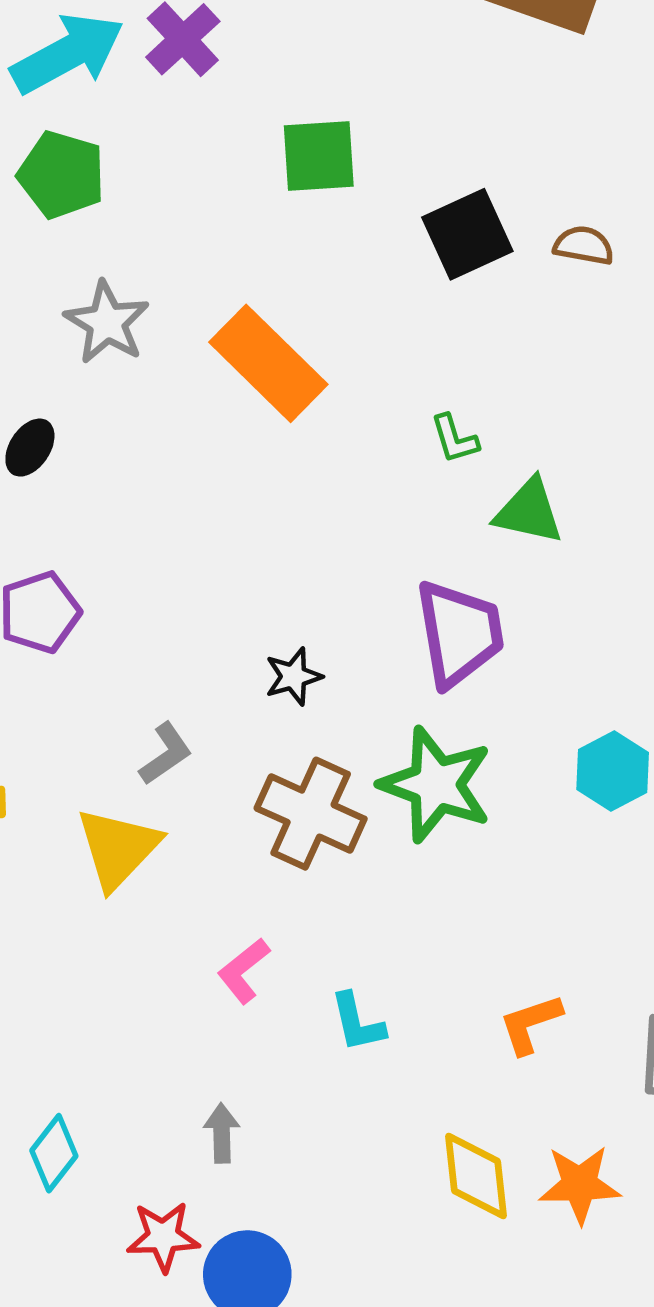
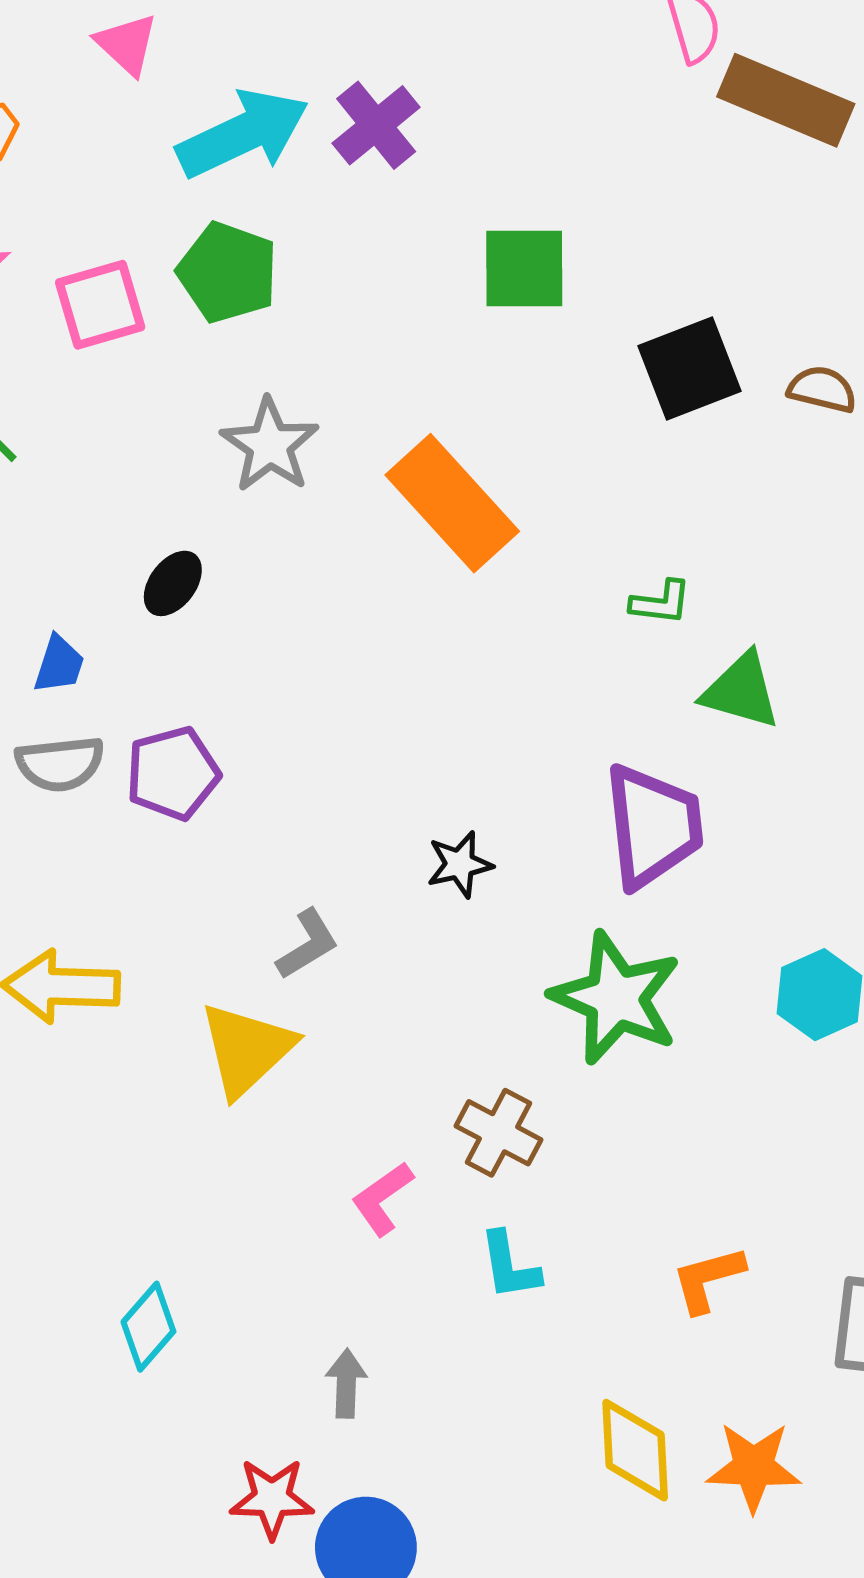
green L-shape: (455, 439) -> (661, 602), turned -70
brown cross: (311, 814) -> (498, 1133), moved, size x0.7
cyan diamond: (54, 1153) -> (148, 1327), moved

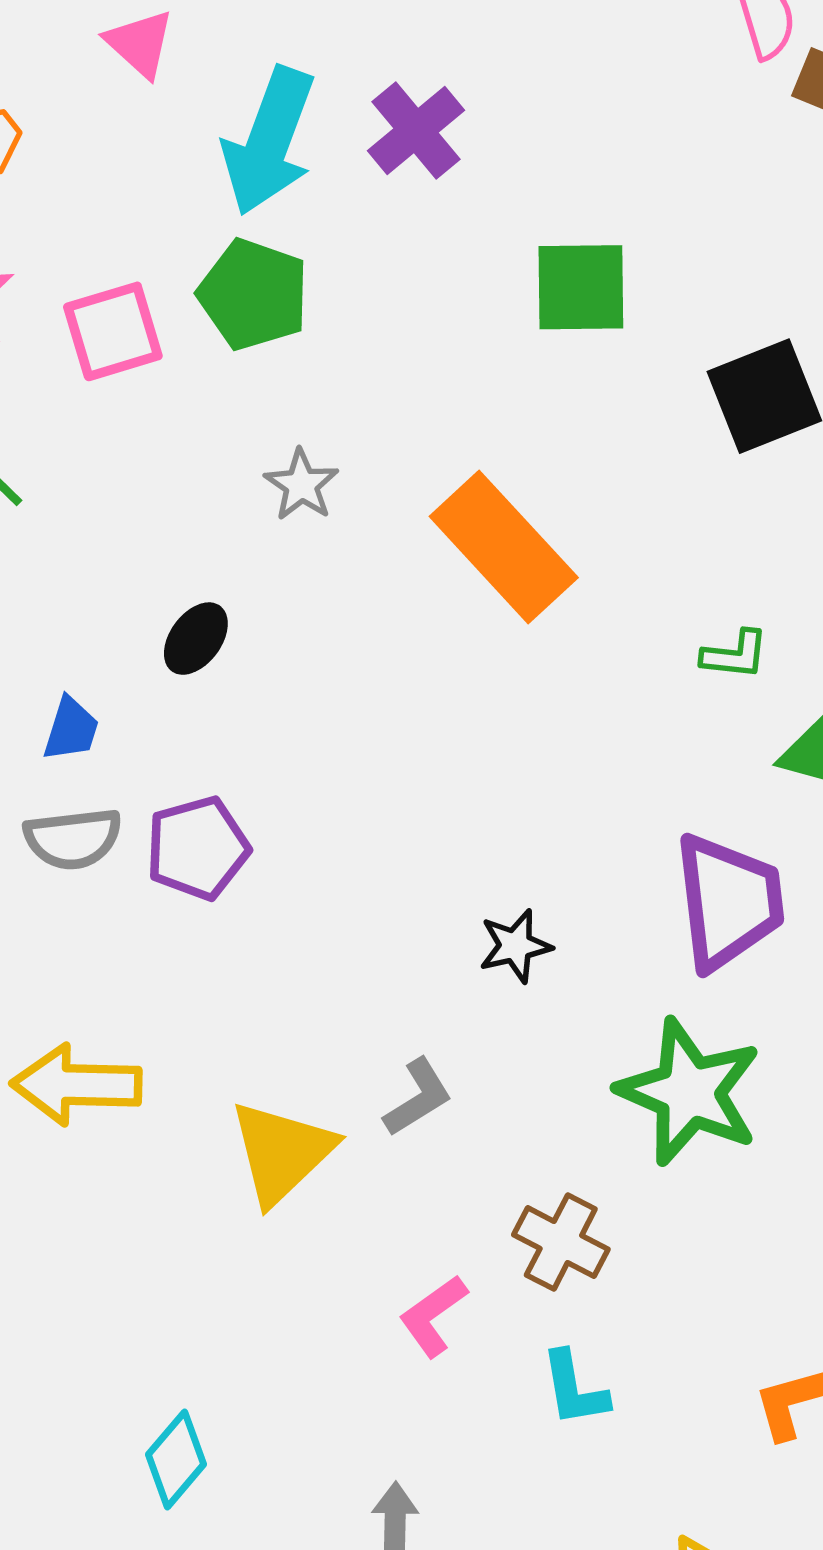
cyan arrow: (243, 134) -> (269, 141), turned 136
gray star: (270, 445) -> (301, 485), size x0.7
gray L-shape: (308, 944) -> (418, 1097), moved

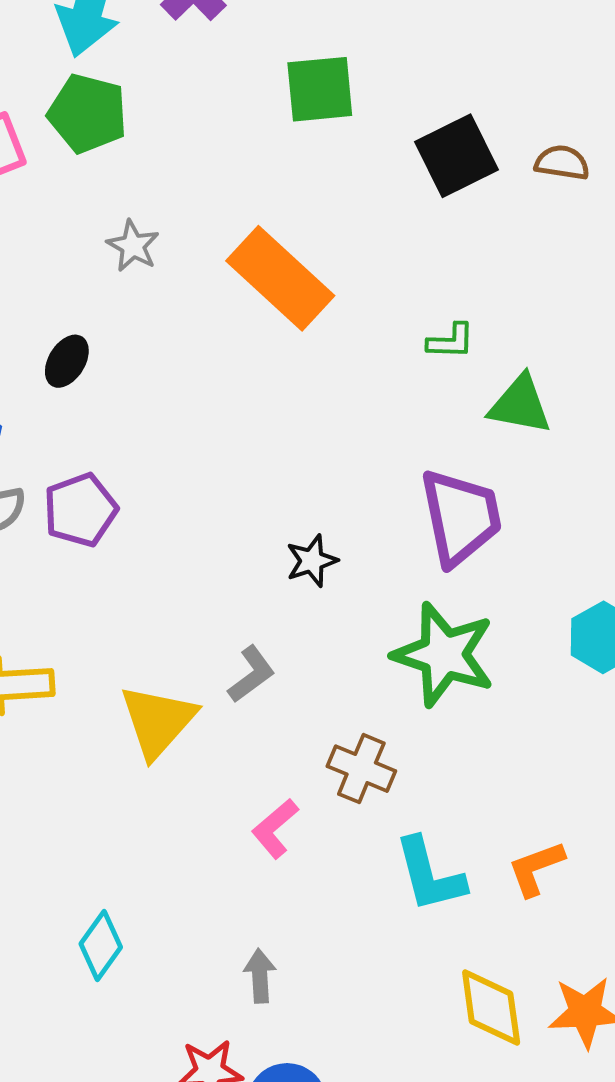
cyan L-shape: (574, 1389) -> (430, 875), moved, size x1.4

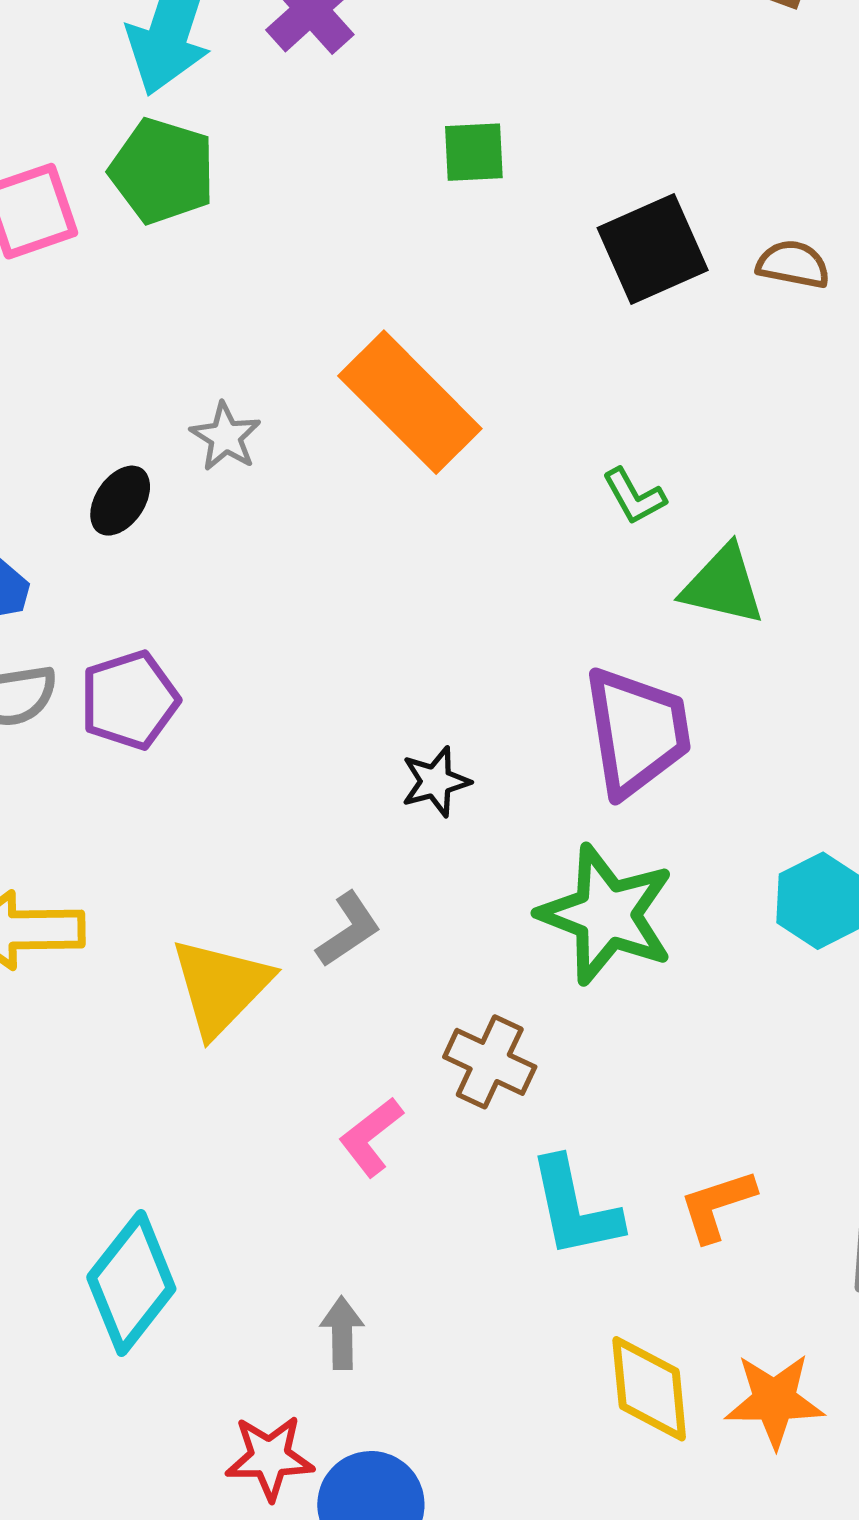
green square: (320, 89) -> (474, 152), size x0.7
gray star: (133, 246) -> (226, 437), moved
green L-shape: (451, 341) -> (634, 496), turned 57
cyan diamond: (101, 945) -> (131, 1283), size x1.5

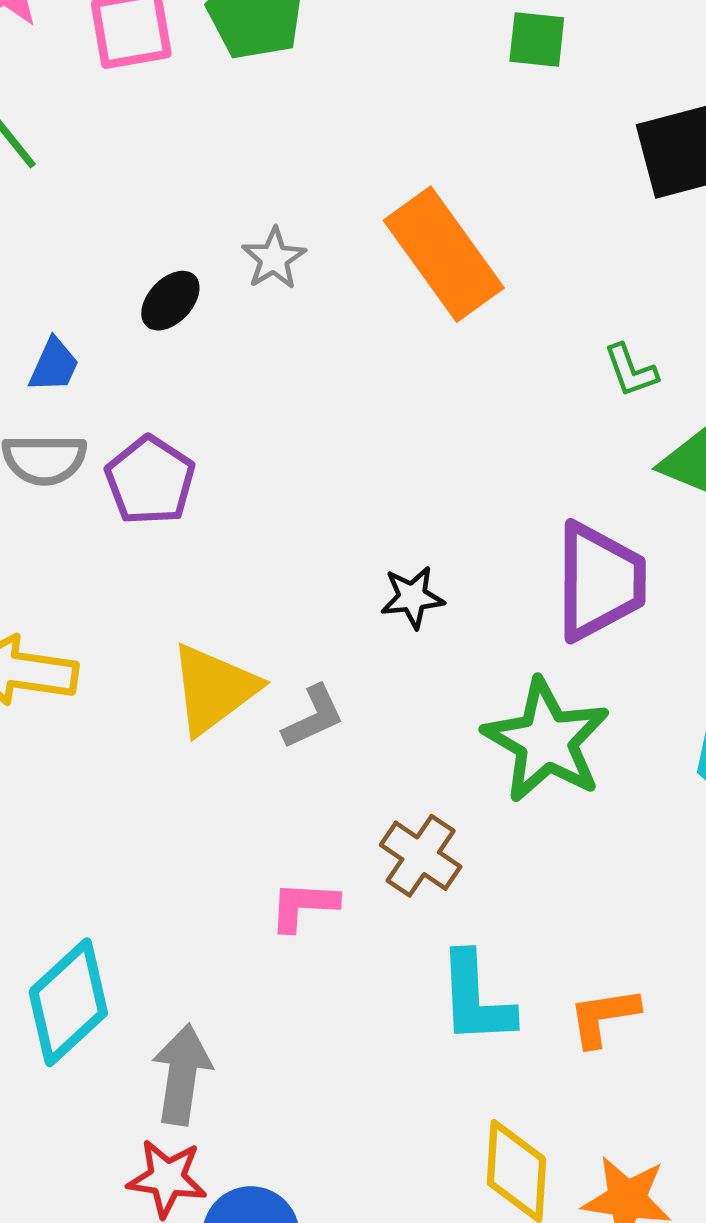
purple pentagon: (129, 700) -> (150, 480), turned -30
yellow triangle: (221, 987) -> (214, 689), moved
pink L-shape: (371, 1137) -> (304, 906), turned 32
gray arrow: (342, 1333) -> (182, 1074), moved, size x1.5

